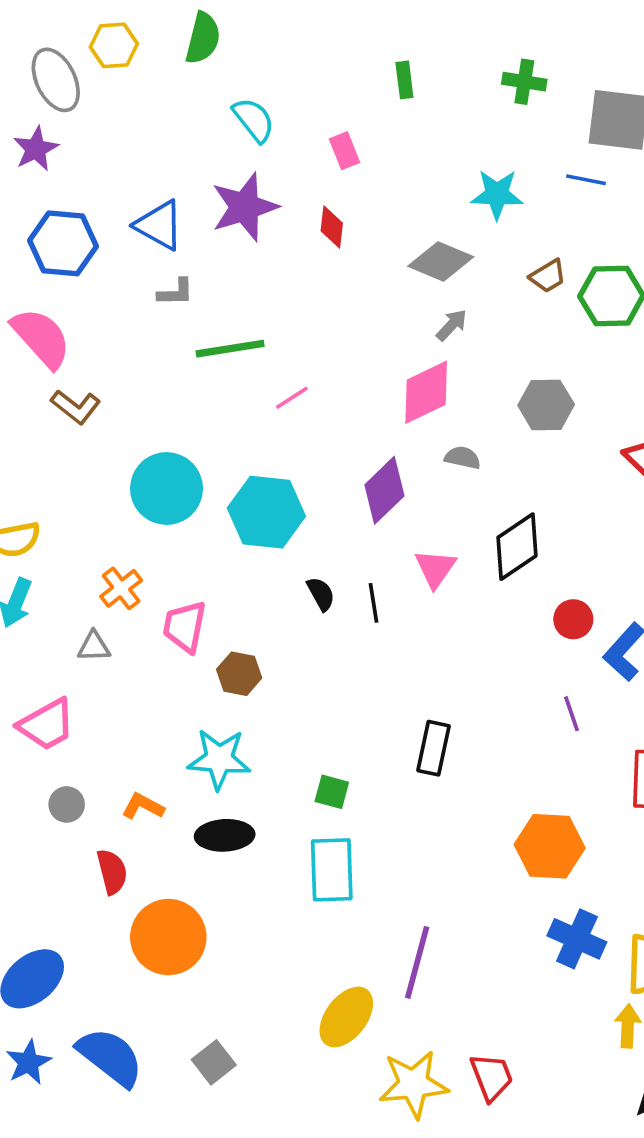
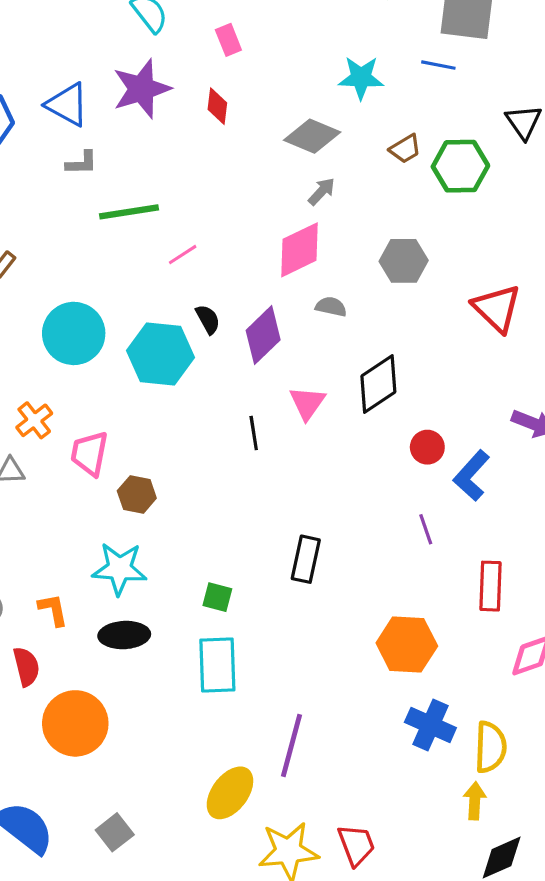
black semicircle: (321, 594) -> (208, 319), moved
orange L-shape: (143, 806) -> (53, 610), turned 51

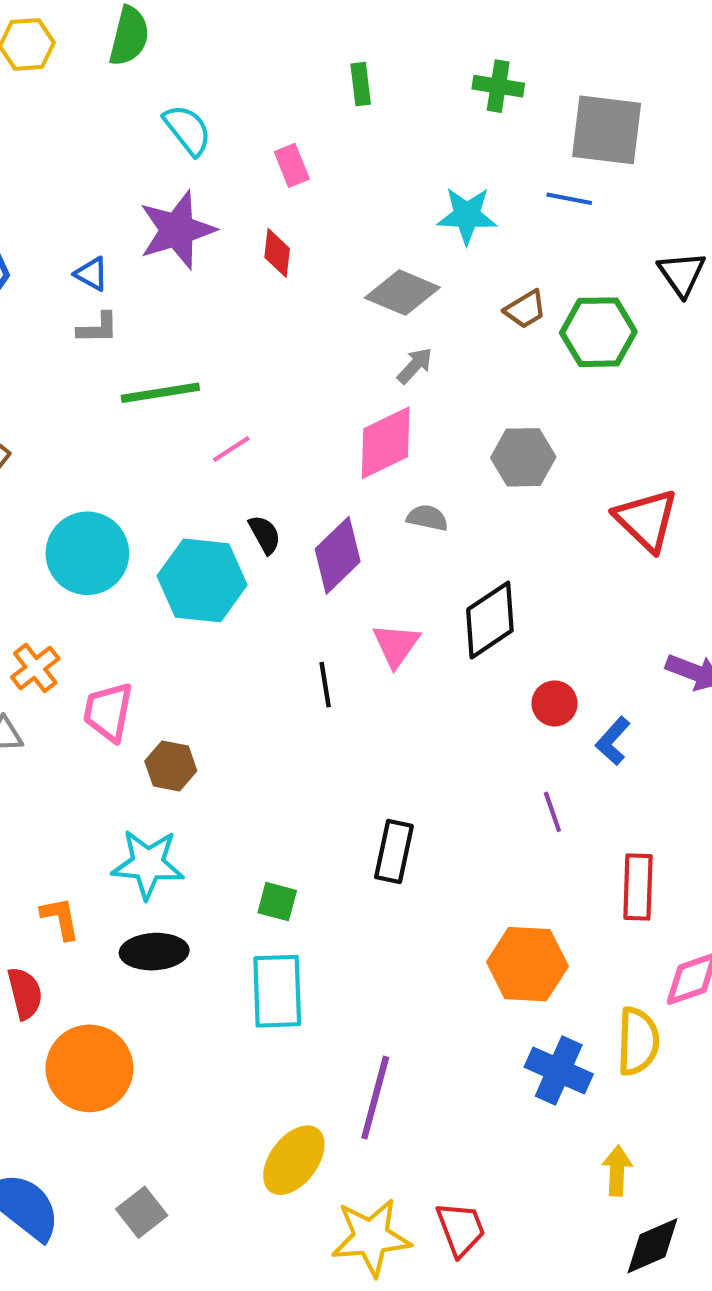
blue triangle: (67, 105) -> (92, 274), moved, size x0.6
blue L-shape: (472, 476) -> (613, 741), size x0.7
yellow semicircle: (490, 747) -> (638, 1041), moved

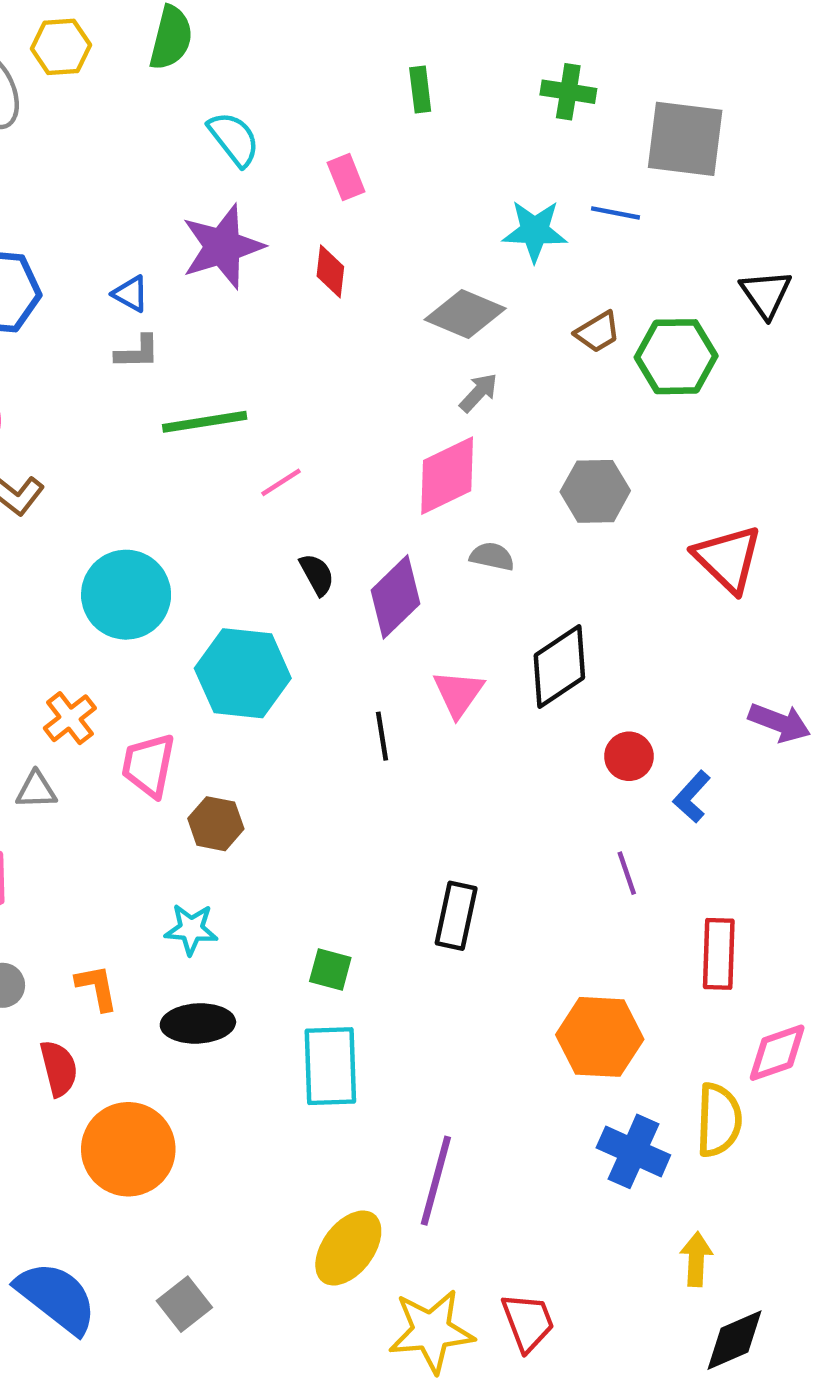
blue line: (569, 199) -> (615, 213), moved
cyan hexagon: (202, 580) -> (243, 673), moved
cyan star: (148, 864) -> (191, 929), size x0.7

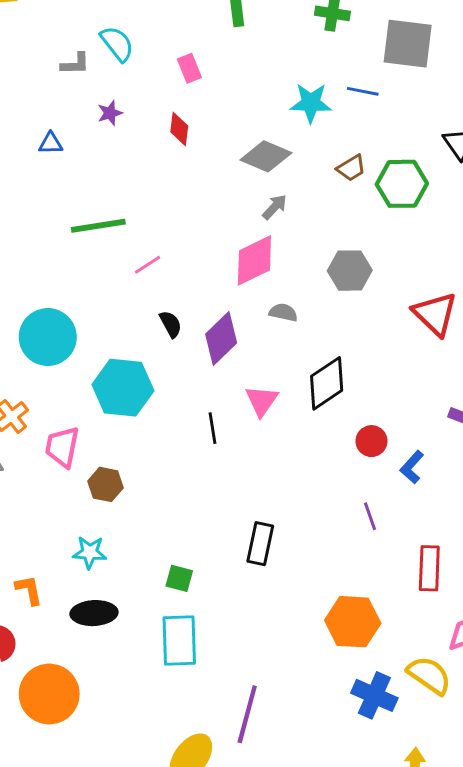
purple star: (223, 247) -> (110, 113), size x0.5
blue triangle: (131, 294) -> (51, 143), turned -30
gray L-shape: (137, 352) -> (75, 64), moved
yellow semicircle: (719, 1120) -> (429, 675), turned -57

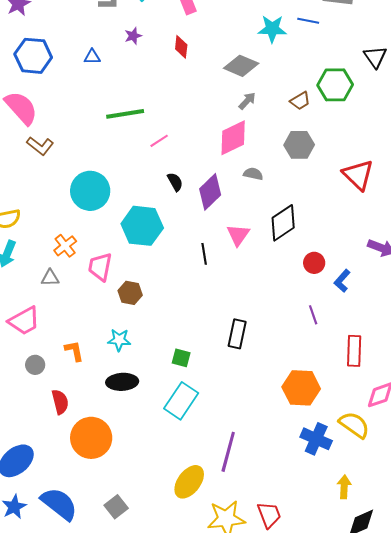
brown trapezoid: (351, 168) -> (300, 101), moved
orange L-shape: (29, 590) -> (74, 351), moved
cyan rectangle: (179, 641) -> (181, 401), turned 36

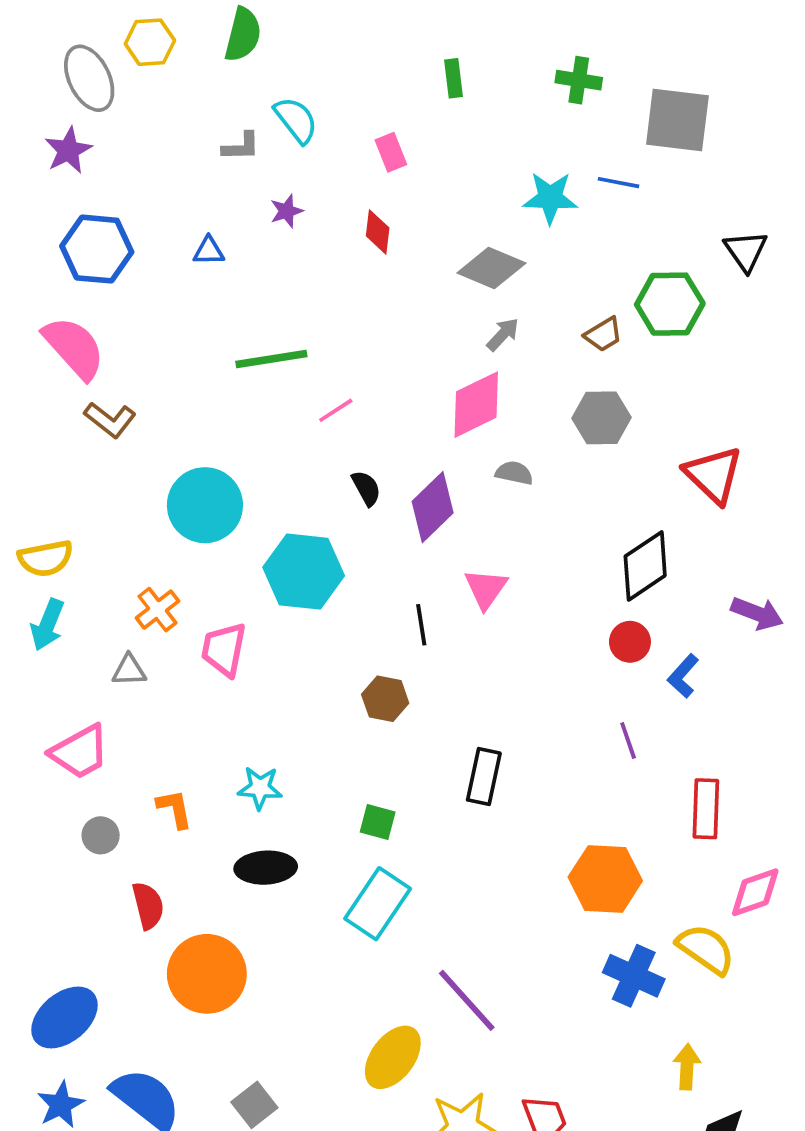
black diamond: (283, 223) -> (645, 566), moved
brown hexagon: (130, 293) -> (385, 699), moved
purple line: (228, 452) -> (467, 1000), turned -57

